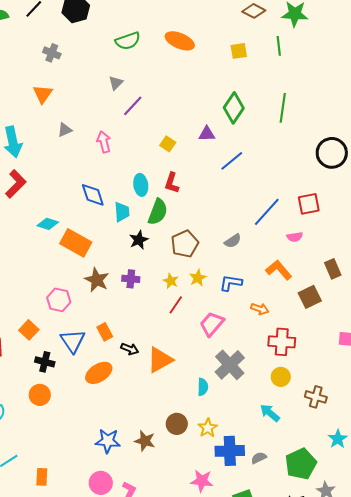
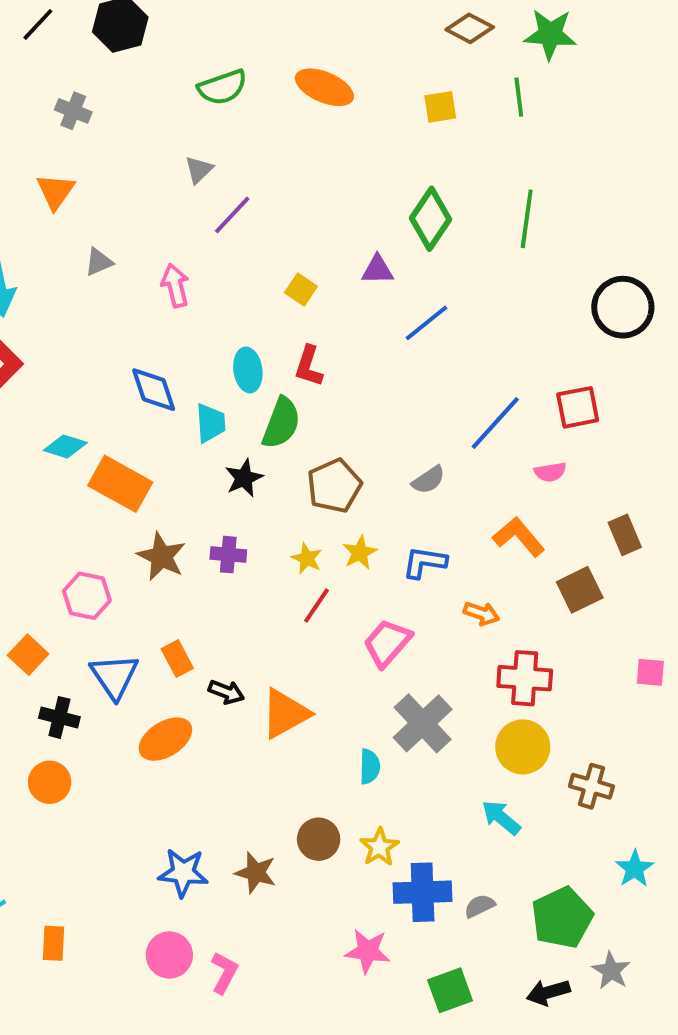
yellow circle: (281, 377) -> (523, 747), size x1.4

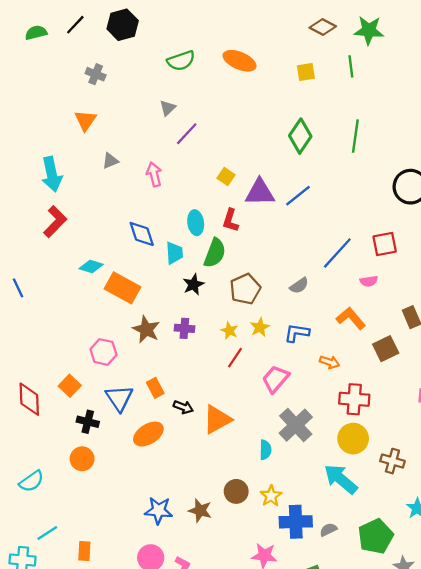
purple triangle: (377, 270) -> (260, 192), moved, size x1.6
cyan arrow: (501, 818) -> (341, 479), size x1.5

